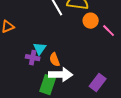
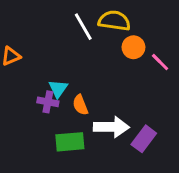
white arrow: (61, 75) -> (111, 127), moved
green rectangle: (48, 85) -> (70, 142), turned 66

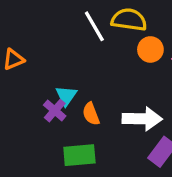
purple cross: (48, 102) -> (55, 111), turned 30
white arrow: (111, 127) -> (142, 119), moved

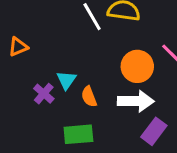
orange circle: (150, 49) -> (137, 66), moved, size x1.4
purple cross: (55, 111) -> (44, 94), moved

